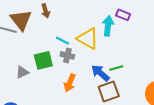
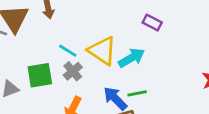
cyan arrow: (108, 26) -> (132, 58), moved, turned 48
gray cross: (67, 55) -> (73, 71), turned 32

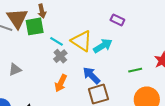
green square: (40, 75) -> (35, 26), moved
green line: (137, 93) -> (135, 70), moved

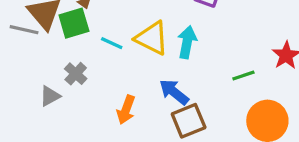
cyan arrow: (103, 46) -> (187, 42), turned -42
gray cross: (60, 56) -> (76, 74), moved

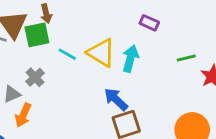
green line: (243, 75) -> (186, 58), moved
orange arrow: (126, 110) -> (23, 115), moved

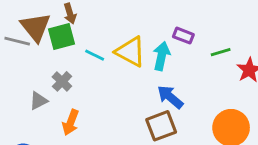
purple rectangle: (149, 23) -> (183, 36), moved
blue arrow: (116, 99) -> (170, 97), moved
orange arrow: (23, 115) -> (71, 122), moved

